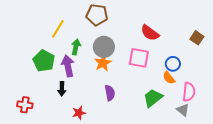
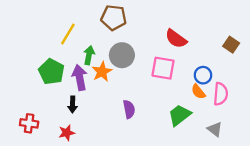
orange star: (103, 63) -> (102, 72), moved
pink semicircle: (189, 92) -> (221, 94), moved
red star: (79, 113) -> (67, 133), moved

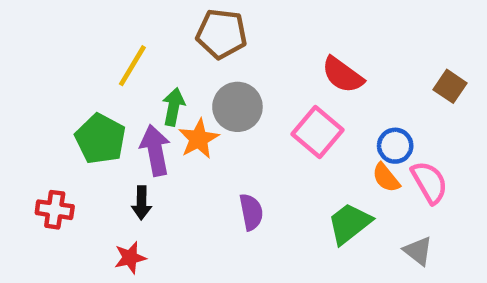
pink square: (163, 68) -> (317, 132), turned 30
pink semicircle: (221, 94) -> (429, 182), turned -35
red cross: (29, 123) -> (55, 210), moved

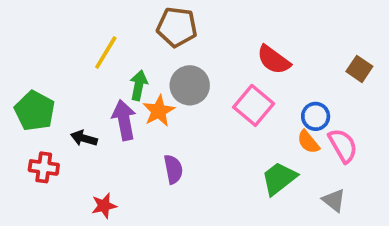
green pentagon: (100, 139) -> (35, 111), moved
black arrow: (142, 203) -> (84, 138), moved, turned 105
purple semicircle: (251, 212) -> (173, 169), moved

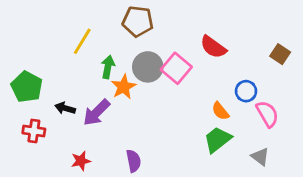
pink square: (254, 105) -> (176, 68), moved
purple arrow: (124, 120) -> (96, 112), moved, turned -124
orange semicircle: (308, 142) -> (220, 111), moved
purple semicircle: (173, 169) -> (134, 161), moved

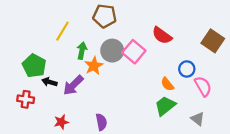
brown square: (280, 54) -> (213, 41), size x1.5
green pentagon: (27, 87) -> (34, 66), moved

